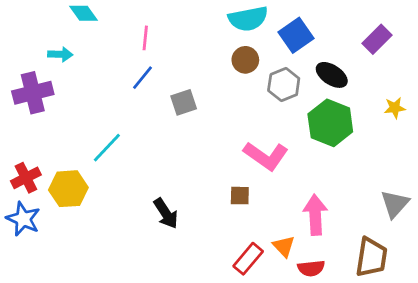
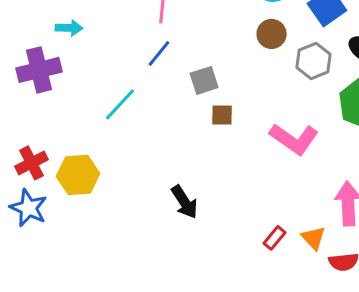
cyan line: (107, 148) -> (120, 104), moved
brown square: (240, 196) -> (222, 115), moved
red rectangle: (248, 259) -> (275, 238), moved, size x0.7

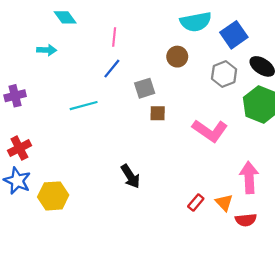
brown circle: (272, 34) -> (177, 57), moved
purple cross: (39, 70) -> (15, 96), moved, size x0.7
cyan line: (120, 104) -> (84, 106), turned 32
yellow hexagon: (78, 175) -> (53, 196), moved

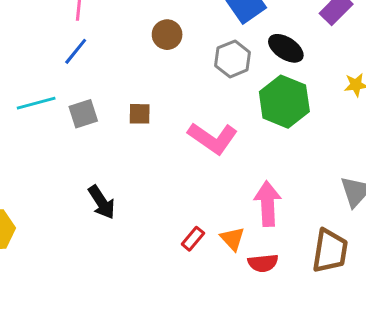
gray square: (145, 88) -> (83, 114), moved

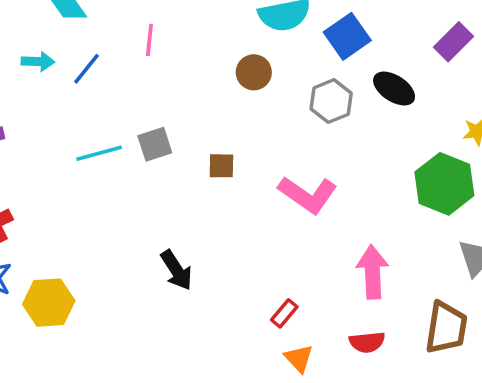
blue line: (76, 51) -> (87, 69), moved
green hexagon: (284, 102) -> (444, 184), moved
gray square: (83, 114) -> (155, 144), moved
orange triangle: (233, 239) -> (299, 358), moved

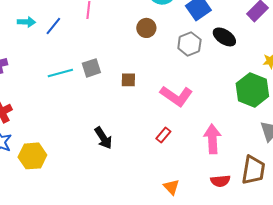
red rectangle: (284, 313) -> (163, 135), moved
red semicircle: (367, 342) -> (220, 181), moved

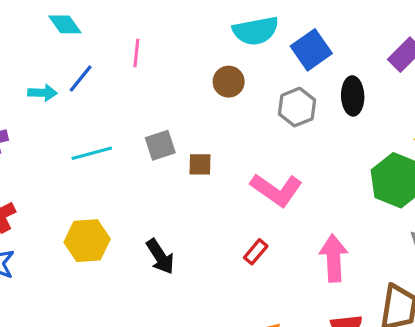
cyan arrow: (26, 22) -> (43, 93), moved
black ellipse: (224, 37) -> (353, 96), turned 55
gray square: (91, 68) -> (160, 145), moved
yellow hexagon: (32, 156) -> (87, 241), moved

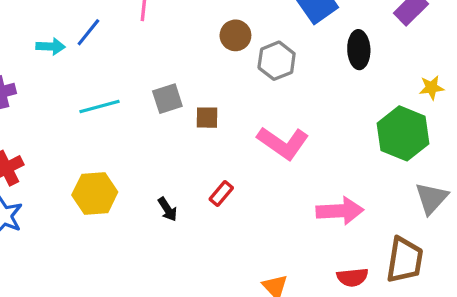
gray hexagon: (297, 107) -> (277, 61), moved
red rectangle: (256, 252) -> (221, 193), moved
black arrow: (160, 257) -> (167, 209), size x0.7
pink arrow: (334, 258) -> (340, 211), turned 90

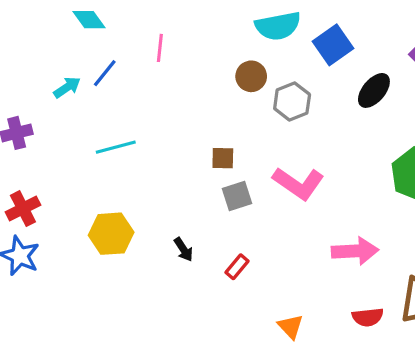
cyan arrow: (50, 46) -> (67, 87), turned -36
black ellipse: (359, 50) -> (374, 90), turned 42
gray square: (167, 99) -> (237, 196), moved
red rectangle: (221, 193) -> (237, 267), moved

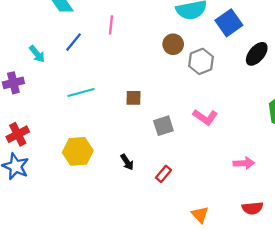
cyan arrow: (67, 87) -> (37, 54), moved, turned 84
brown square: (223, 158) -> (133, 98), moved
pink L-shape: (298, 183) -> (205, 117), size x0.7
pink arrow: (355, 251) -> (244, 163), size x0.7

